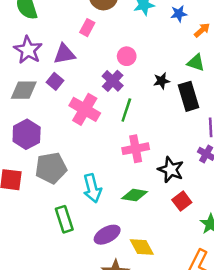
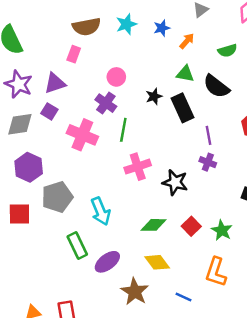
green diamond: (135, 195) -> (154, 225), moved
red square: (182, 201) -> (191, 226), moved
purple ellipse: (107, 235) -> (107, 262), moved

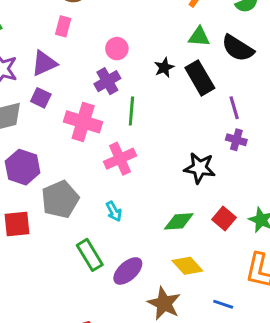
purple cross: (106, 103) -> (107, 81), turned 30
pink cross: (138, 167) -> (120, 159), moved
cyan arrow: (101, 211) -> (114, 211), size x0.6

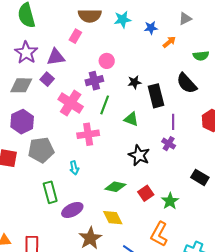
green triangle: (199, 37) -> (131, 119), moved

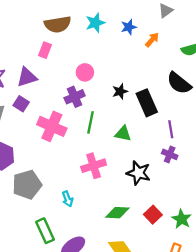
pink cross: (88, 134) -> (94, 166), moved

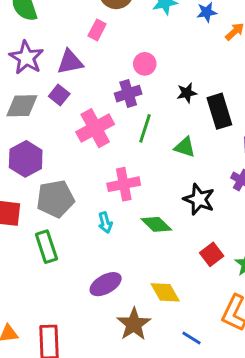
pink cross: (52, 126) -> (95, 128), turned 32
pink cross: (94, 166) -> (124, 184), moved
green diamond: (117, 213) -> (156, 224), moved, turned 35
green rectangle: (45, 231) -> (46, 247), moved

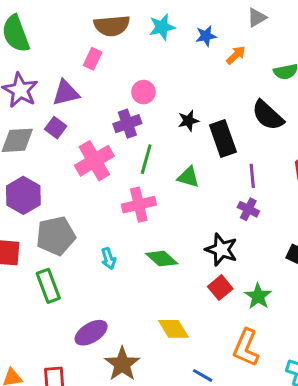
pink cross: (124, 184) -> (139, 205), moved
black star: (199, 199) -> (221, 250), moved
purple ellipse: (106, 284) -> (91, 333), moved
brown star: (134, 324) -> (122, 364), moved

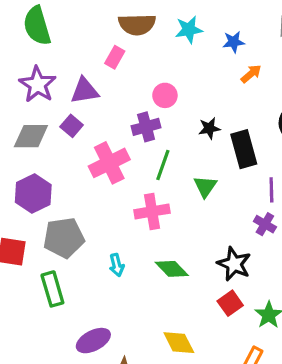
orange arrow: (236, 55) -> (251, 74), moved
green triangle: (188, 177) -> (205, 187), turned 45

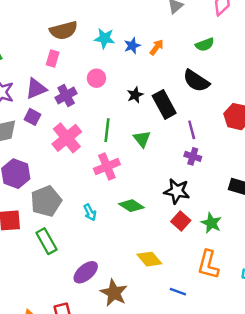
cyan star: (189, 30) -> (105, 38), moved, turned 30
blue star: (234, 42) -> (132, 46), moved
purple cross: (146, 127) -> (66, 96), moved

